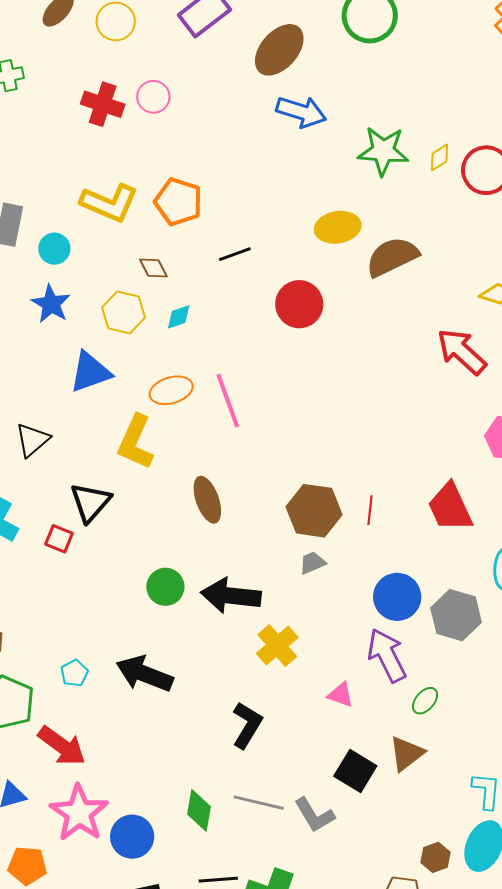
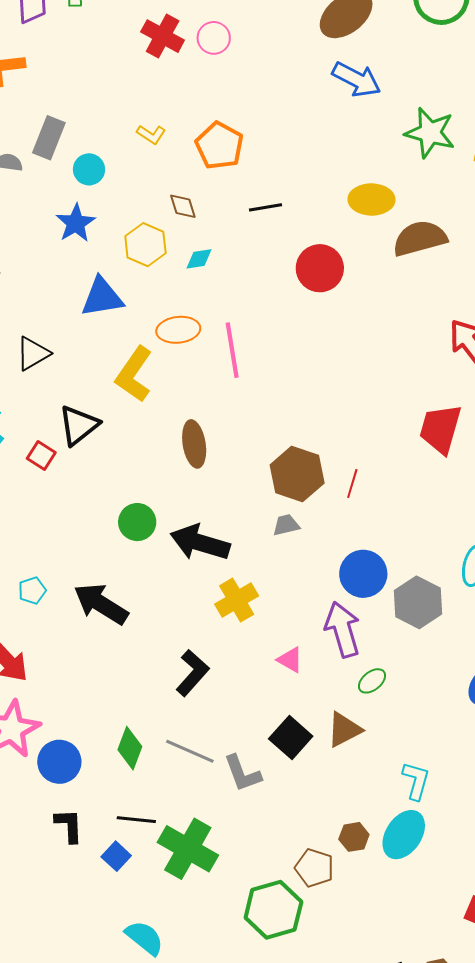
yellow L-shape: (109, 203) -> (151, 134), size x0.5
red trapezoid: (450, 507) -> (440, 429), moved, turned 30

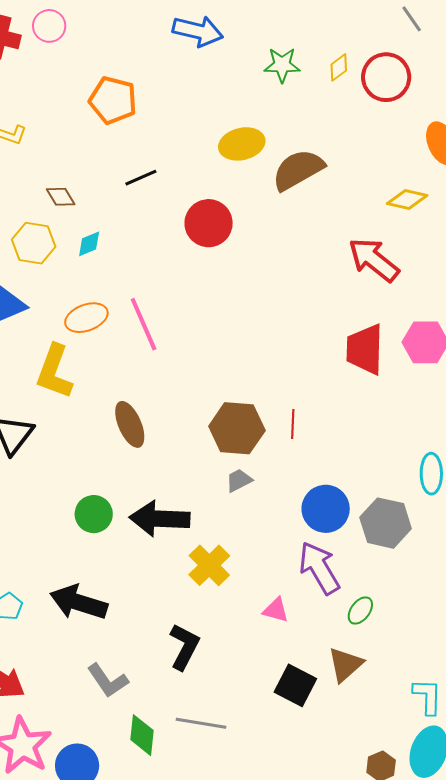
green star: (430, 133) -> (282, 65), size x0.7
orange pentagon: (219, 146) -> (113, 100), moved
gray L-shape: (242, 773) -> (108, 681), moved

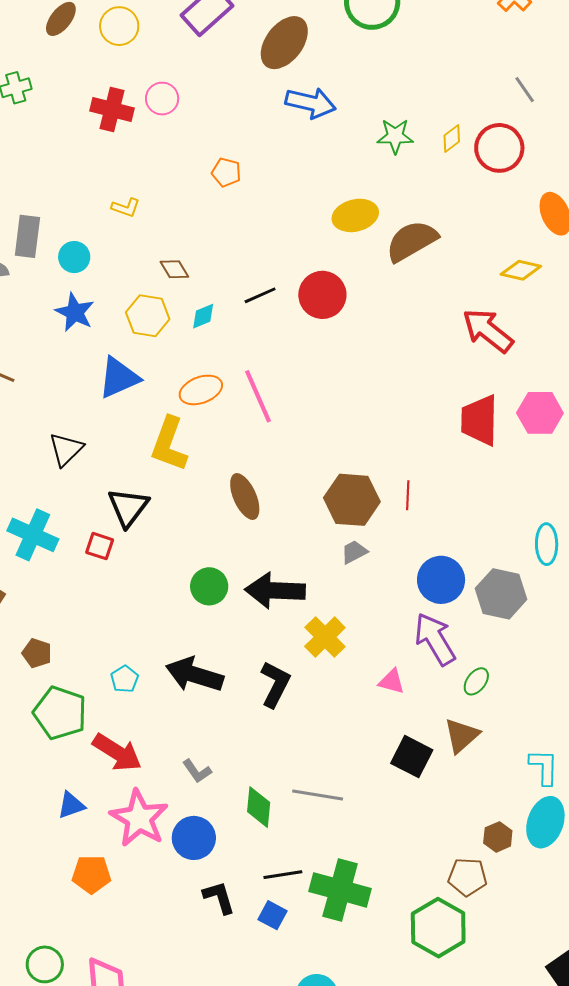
orange pentagon: (113, 100) -> (226, 172), size x0.6
black line: (141, 178) -> (260, 295), moved
black L-shape: (184, 647) -> (275, 684), moved
gray L-shape: (108, 681) -> (197, 771), moved, size x0.7

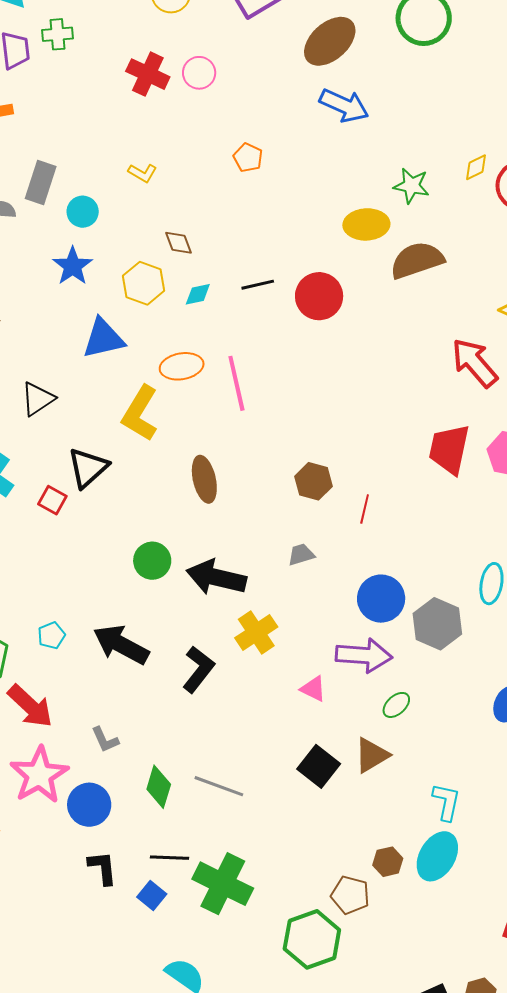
green star: (395, 136) -> (411, 186), moved
brown hexagon: (352, 500) -> (313, 481), moved, size x0.7
purple arrow: (435, 639) -> (364, 655), turned 114

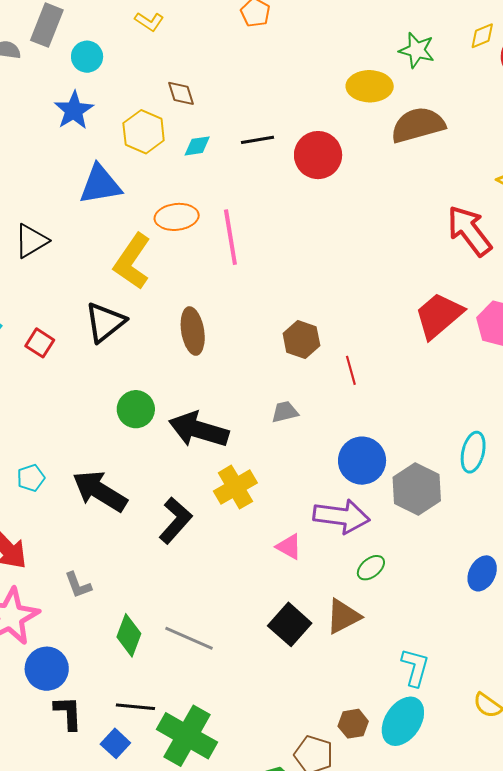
red trapezoid: (449, 449) -> (439, 315), turned 34
black triangle: (88, 468) -> (105, 322), moved
red line: (365, 509) -> (351, 370), turned -32
blue circle: (89, 805) -> (47, 669), moved

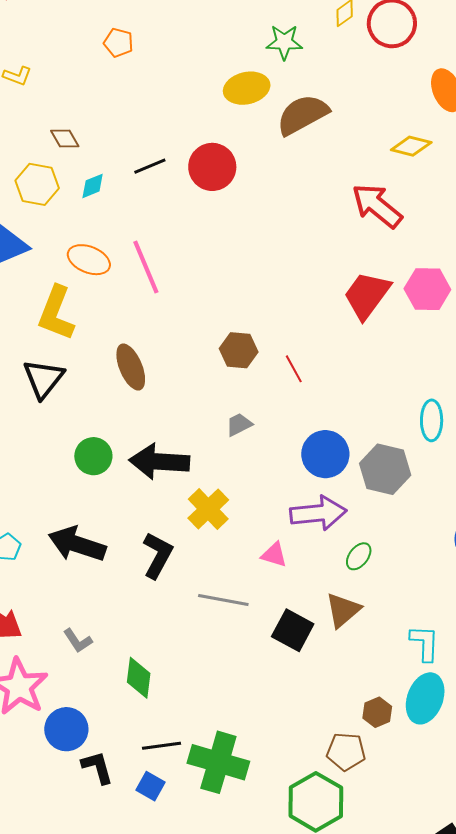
orange ellipse: (177, 217) -> (89, 260), turned 42
gray line: (189, 638) -> (223, 600), moved

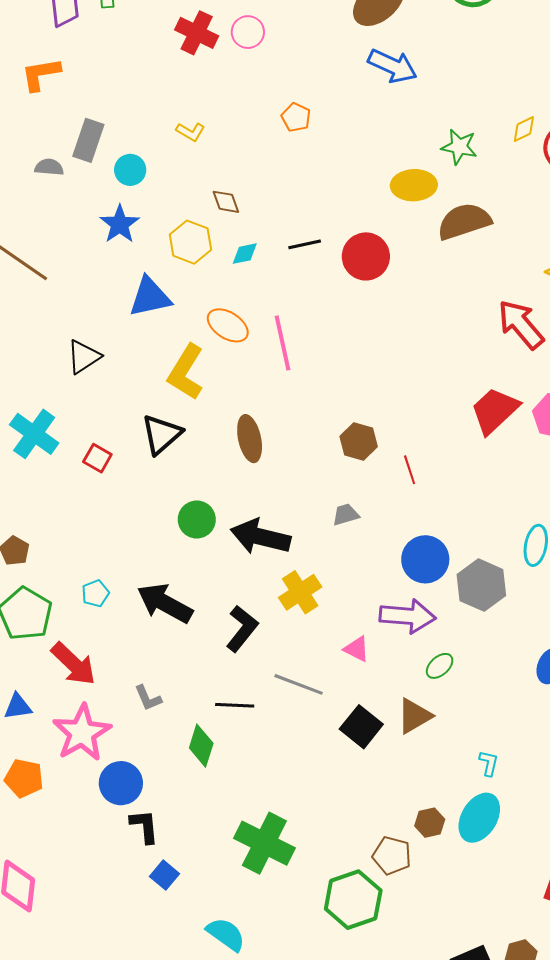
cyan L-shape: (425, 643) -> (489, 763), size x0.7
black line: (162, 746) -> (235, 705), moved
blue square: (150, 786) -> (165, 875), moved

